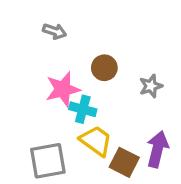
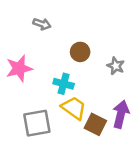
gray star: (151, 86) -> (116, 66), turned -30
pink star: (63, 89) -> (19, 68), moved

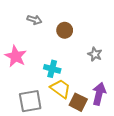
brown circle: (80, 52) -> (65, 30), moved
pink star: (19, 68) -> (16, 56), turned -30

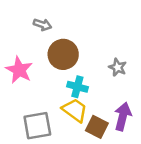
brown circle: (65, 30) -> (63, 54), moved, size x1.5
cyan cross: (52, 69) -> (77, 87), moved

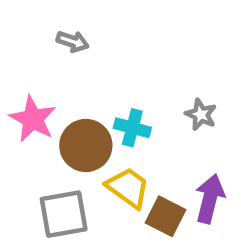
brown circle: (63, 54) -> (86, 145), moved
cyan cross: (77, 87) -> (132, 128), moved

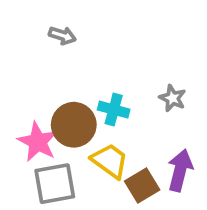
pink star: (33, 119) -> (38, 142), moved
brown square: (166, 216) -> (142, 185), turned 32

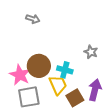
cyan cross: (114, 110) -> (65, 70), moved
yellow trapezoid: (110, 161) -> (58, 85), turned 30

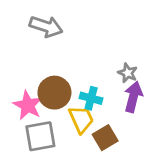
gray arrow: (33, 19) -> (46, 26), size x1.6
purple arrow: (95, 90) -> (133, 97), moved

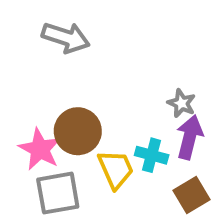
cyan cross: (91, 98) -> (152, 155), moved
brown square: (105, 138) -> (191, 195), moved

